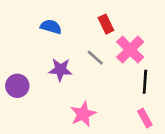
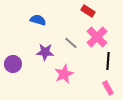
red rectangle: (106, 24) -> (88, 11), moved, turned -32
pink star: (83, 114) -> (64, 74), moved

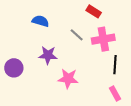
pink cross: (97, 37) -> (103, 39), turned 35
gray line: (71, 43) -> (77, 35), moved
pink star: (64, 74) -> (68, 79), turned 30

